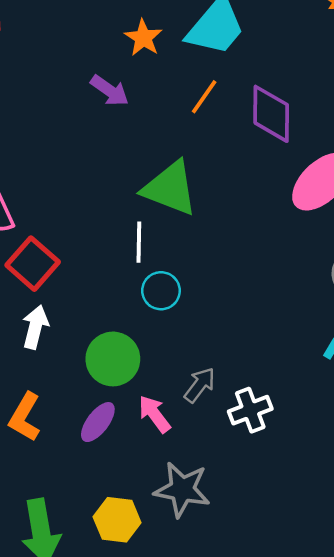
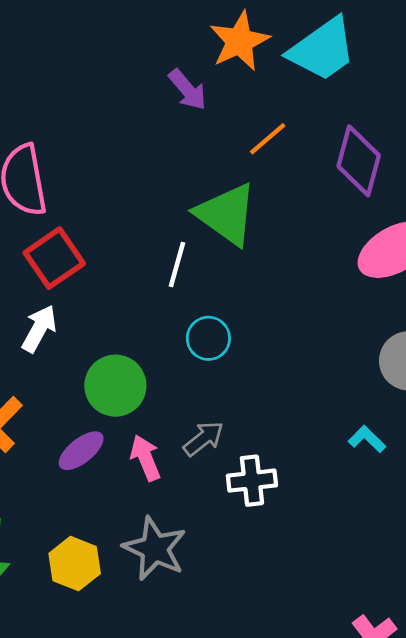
orange star: (143, 38) -> (240, 41), size x1.4
orange line: (204, 97) -> (268, 139), moved
cyan circle: (161, 291) -> (208, 338), moved

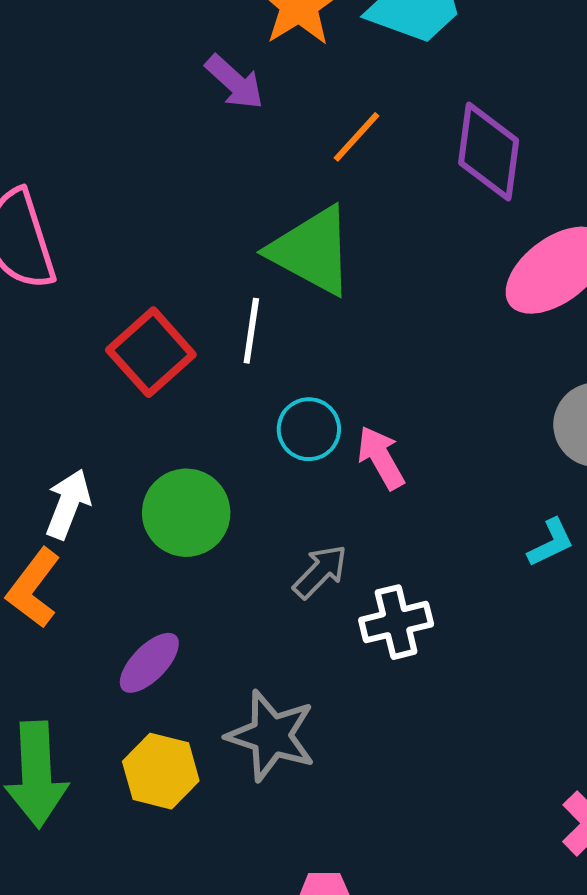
red square: (54, 258) -> (151, 352), moved
white arrow: (39, 329) -> (68, 504), moved
cyan L-shape: (367, 439) -> (551, 543), turned 117
purple ellipse: (81, 451) -> (149, 663), moved
pink arrow: (146, 458) -> (381, 458), moved

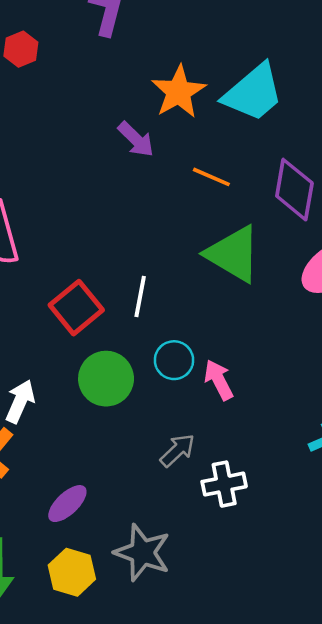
orange line: (357, 137) -> (211, 177), turned 69
green triangle: (312, 251) -> (233, 254), moved
green circle: (186, 513) -> (106, 379), moved

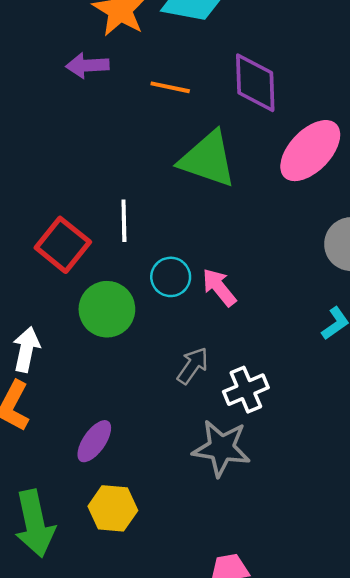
purple arrow: (136, 139) -> (87, 65), turned 144
gray star: (142, 553) -> (221, 448), moved

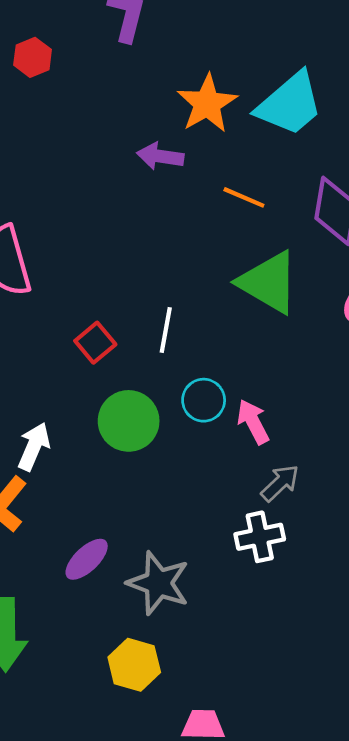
red square: (63, 245) -> (95, 343), size x0.7
gray arrow: (193, 366) -> (280, 483), moved
gray star: (221, 448) -> (158, 583), moved
yellow hexagon: (113, 508) -> (134, 665), moved

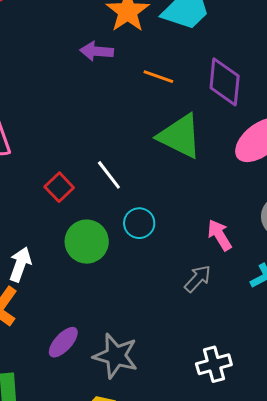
white line: (166, 330) -> (109, 175), turned -44
pink arrow: (253, 422) -> (220, 235), moved
white cross: (260, 537) -> (214, 364), moved

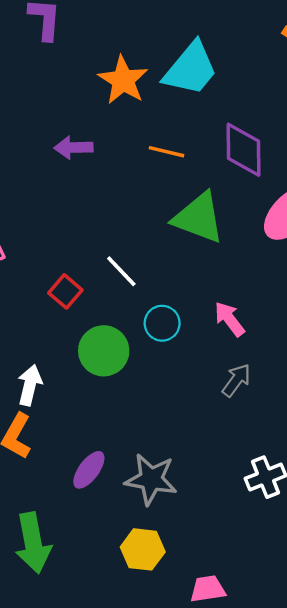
purple arrow: (97, 51) -> (73, 148), moved
pink arrow: (220, 235) -> (229, 319), moved

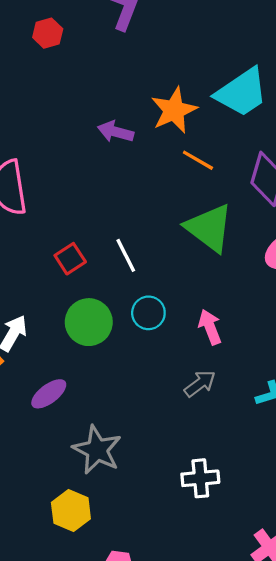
orange star: (123, 80) -> (174, 110), moved
purple ellipse: (89, 470) -> (49, 394), moved

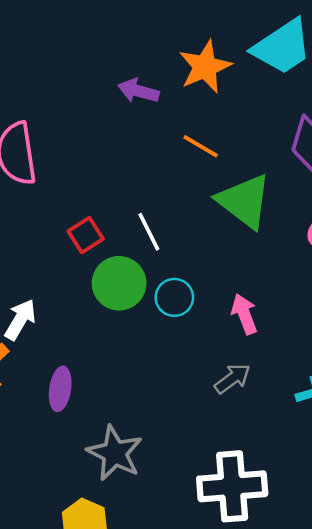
orange line: (198, 160) -> (201, 146), moved
green circle: (89, 322) -> (119, 283), moved
purple ellipse: (49, 394) -> (60, 389), turned -45
white cross: (200, 478) -> (232, 486), size x1.6

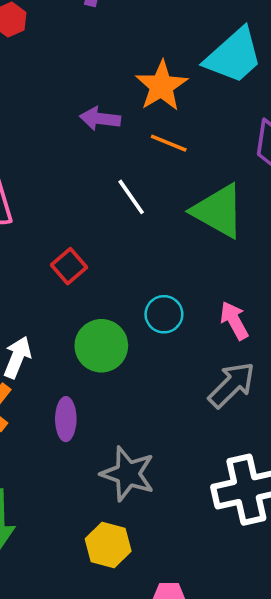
orange line: (201, 146) -> (169, 143), moved
white line: (149, 232) -> (131, 197), moved
green circle: (119, 283) -> (101, 346), moved
gray arrow: (232, 379) -> (232, 385), size x1.4

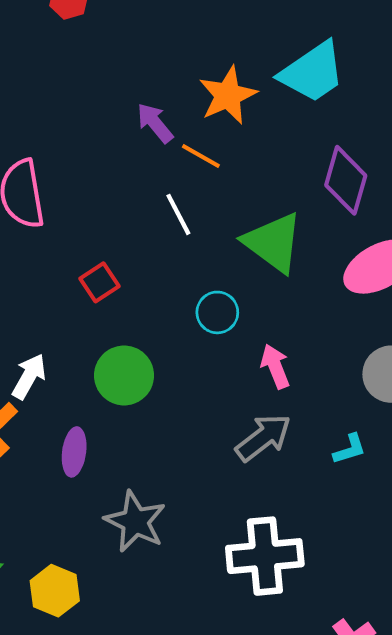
purple arrow: (100, 119) -> (155, 123), turned 36
orange line: (169, 143) -> (201, 156), moved
cyan circle: (164, 314) -> (217, 312), moved
yellow hexagon: (108, 545) -> (55, 591), moved

